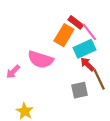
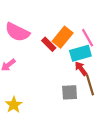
red rectangle: (76, 22) -> (49, 44), moved
pink semicircle: (40, 59) -> (17, 32), moved

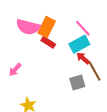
pink semicircle: (17, 32) -> (28, 27), moved
orange rectangle: (63, 37) -> (47, 27), moved

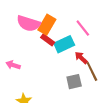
cyan rectangle: (79, 44) -> (64, 44), moved
pink arrow: (15, 70) -> (13, 65), turned 64

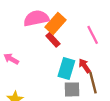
pink semicircle: (28, 23) -> (36, 18), turned 140
cyan rectangle: (64, 44) -> (66, 69), moved, turned -60

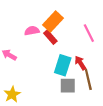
pink semicircle: (36, 18) -> (32, 31), moved, size x0.6

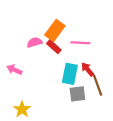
pink line: (89, 33) -> (80, 43), moved, turned -54

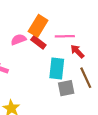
red arrow: (88, 69) -> (77, 51), moved

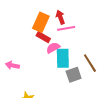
pink semicircle: (18, 40) -> (53, 48), moved
red arrow: (77, 51) -> (60, 17), moved, turned 32

